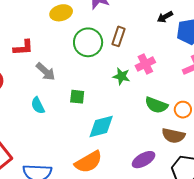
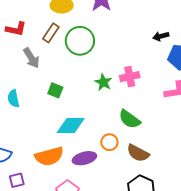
brown rectangle: (119, 36) -> (51, 33), moved
cyan semicircle: (38, 105) -> (13, 99), moved
orange circle: (183, 110) -> (109, 142), moved
purple ellipse: (144, 160) -> (84, 158), moved

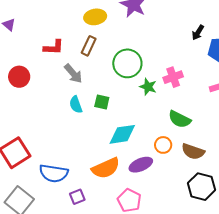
black arrow: (161, 36) -> (198, 33), turned -35
green circle: (80, 41) -> (127, 63), moved
cyan semicircle: (13, 99) -> (76, 105), moved

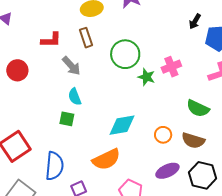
brown rectangle: (89, 46) -> (86, 38), turned -42
green square: (102, 102) -> (67, 119), moved
green semicircle: (180, 119) -> (198, 108), moved
purple ellipse: (141, 165) -> (167, 171), moved
blue semicircle: (54, 173) -> (54, 166), turned -92

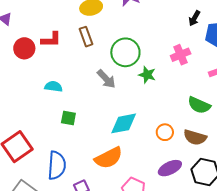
gray arrow: (71, 66) -> (106, 79), moved
pink cross: (171, 67) -> (181, 55), moved
red circle: (17, 70) -> (24, 48), moved
cyan semicircle: (75, 97) -> (53, 86), moved, turned 120

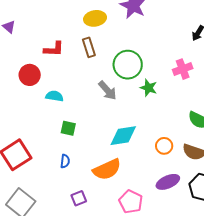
red circle: (24, 48) -> (30, 75), moved
blue semicircle: (57, 165) -> (65, 161), moved, size x0.5

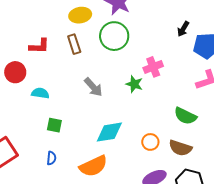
green circle: (128, 65) -> (114, 36), moved
pink cross: (183, 69) -> (153, 67), moved

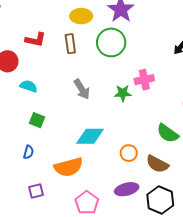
green star: (134, 84) -> (123, 93), turned -30

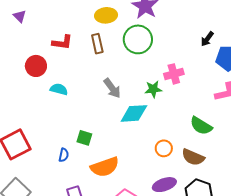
green square: (37, 120) -> (84, 138), moved
cyan diamond: (90, 136) -> (134, 113), moved

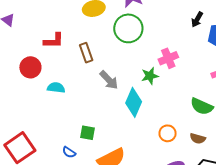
brown rectangle: (97, 44) -> (86, 53), moved
cyan diamond: (134, 113) -> (134, 102), turned -56
blue semicircle: (64, 155) -> (69, 152), turned 120
brown semicircle: (193, 157) -> (198, 138), size x0.7

